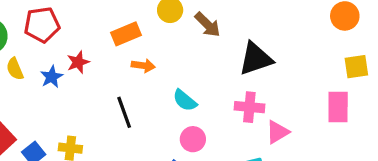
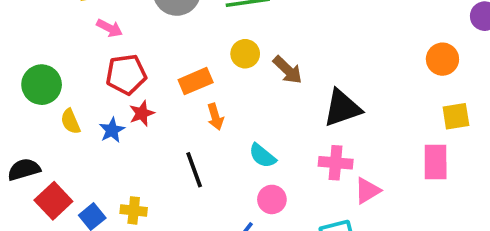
red pentagon: (42, 25) -> (126, 74), moved
orange arrow: (143, 66) -> (215, 117), turned 65

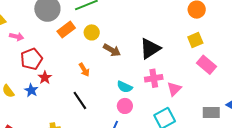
brown arrow: (288, 70) -> (112, 50), moved
orange rectangle: (196, 81) -> (66, 30), moved
yellow square: (456, 116) -> (195, 40), moved
cyan semicircle: (262, 156) -> (125, 87), moved
pink rectangle: (436, 162) -> (206, 65), turned -36

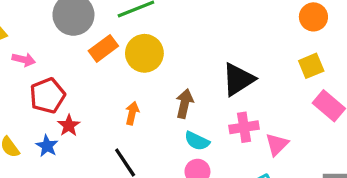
yellow circle: (92, 32) -> (144, 53), size x1.5
brown arrow: (112, 50) -> (184, 104), moved, turned -108
orange arrow: (84, 70) -> (132, 113), turned -136

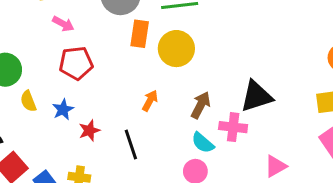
orange rectangle: (103, 48) -> (140, 34), turned -60
red star: (69, 125) -> (89, 131), moved
pink cross: (244, 127) -> (233, 127), moved

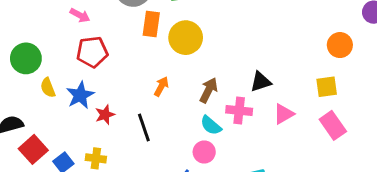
black triangle: (256, 96) -> (261, 82), size x0.7
blue star: (63, 109) -> (80, 95), size x1.4
pink triangle: (276, 166) -> (284, 114), moved

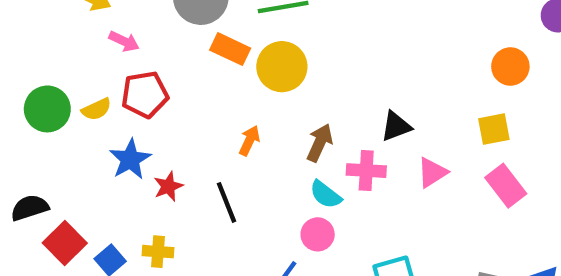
orange rectangle: (151, 24) -> (230, 49), turned -70
yellow semicircle: (48, 88) -> (96, 109), moved, turned -90

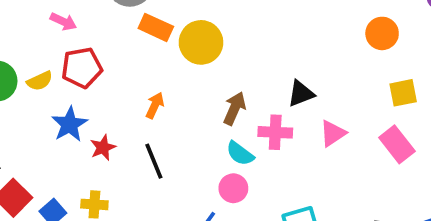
orange circle: (510, 67) -> (382, 33), moved
yellow square: (494, 129) -> (403, 93), moved
orange arrow: (249, 141) -> (155, 105), moved

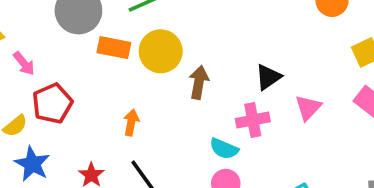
pink arrow: (63, 22) -> (24, 63), turned 40
brown arrow: (234, 108) -> (199, 82), moved
blue star: (70, 124) -> (32, 164), moved

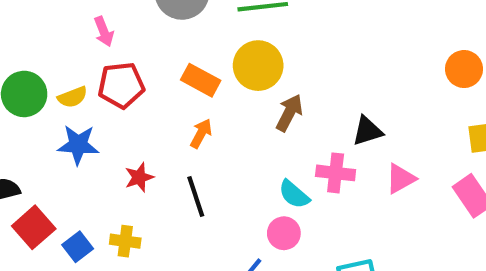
orange rectangle: (114, 48) -> (201, 80), moved
blue star: (32, 164) -> (78, 145), turned 30

